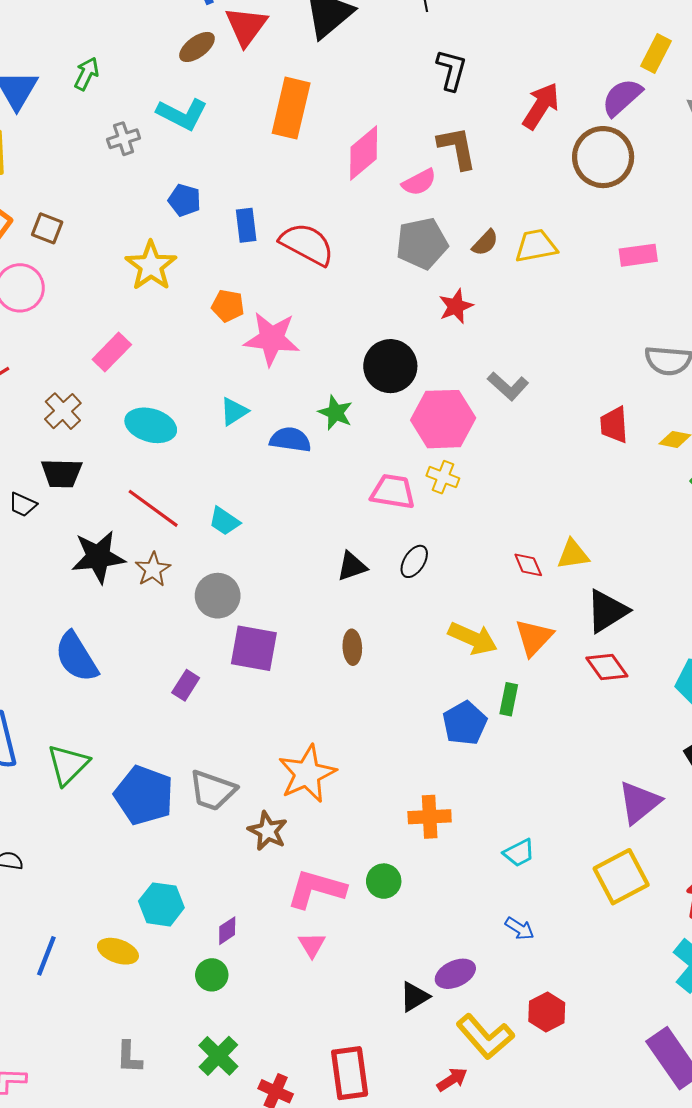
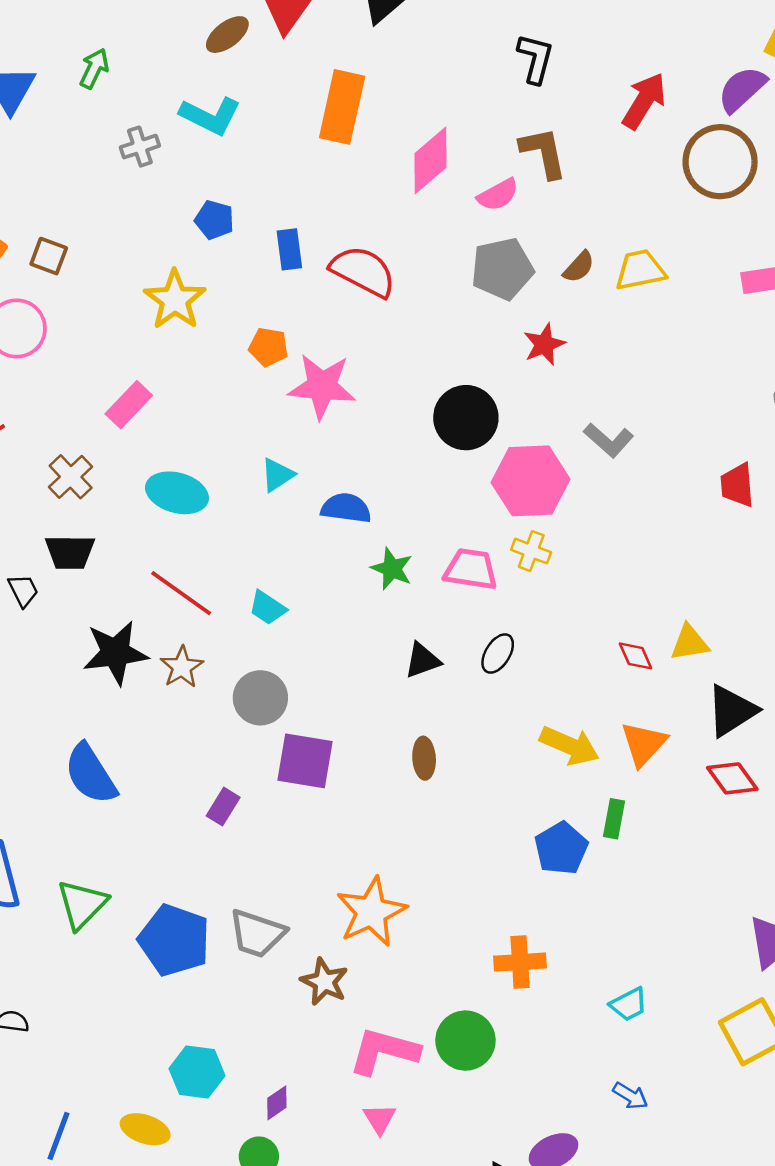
green star: (335, 413) -> (392, 569), moved
black trapezoid: (23, 505) -> (23, 590), turned -140
green circle: (384, 881) -> (465, 1041), size x1.4

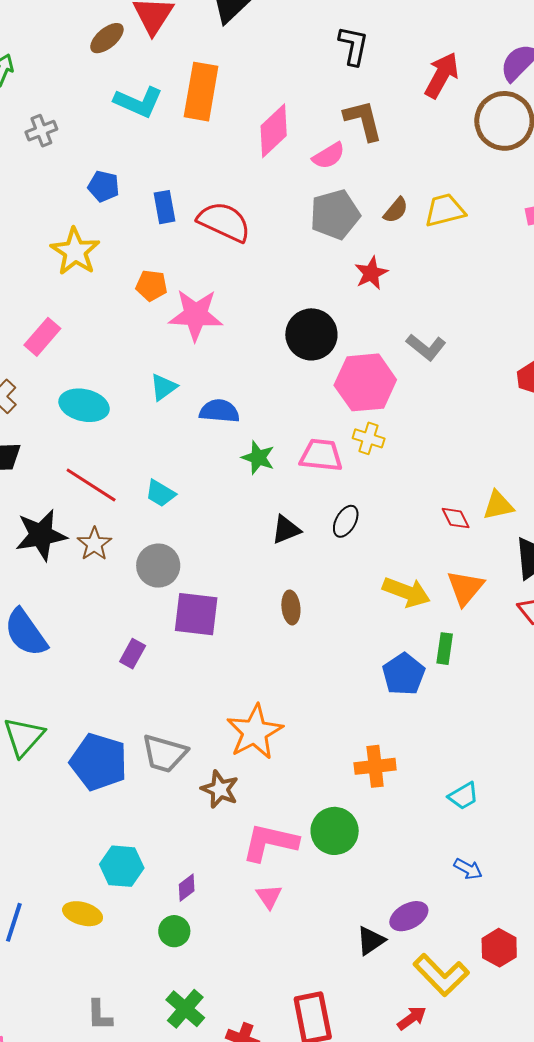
cyan L-shape: (210, 116) -> (138, 102), moved

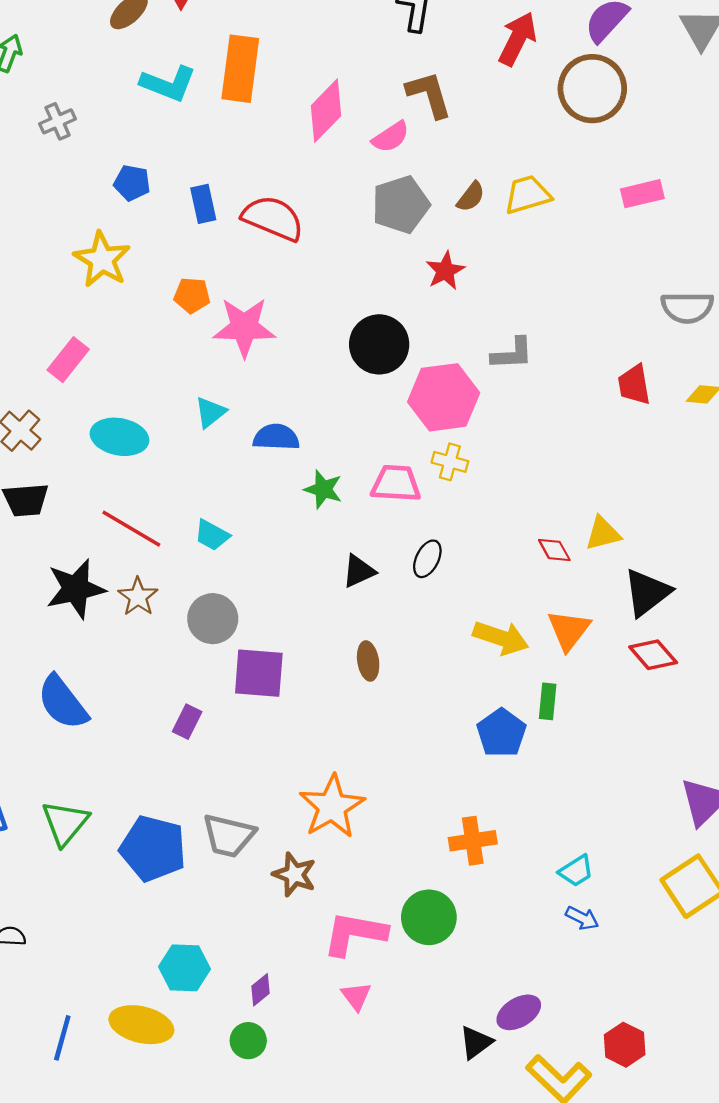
gray L-shape: (426, 347) -> (512, 354), turned -39
blue arrow: (468, 869) -> (582, 918), moved
yellow ellipse: (83, 914) -> (141, 1025), size x1.4

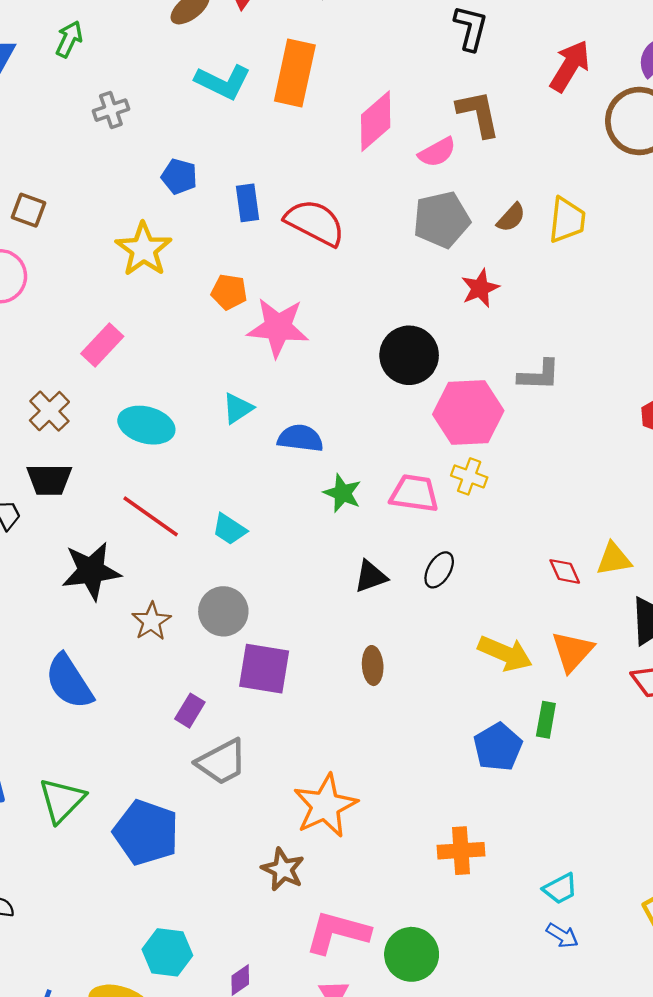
yellow trapezoid: (528, 195) -> (567, 220), turned 108
brown star: (138, 597) -> (151, 621), moved
gray trapezoid: (229, 836) -> (222, 762), moved, turned -46
green circle: (429, 917) -> (412, 954), moved

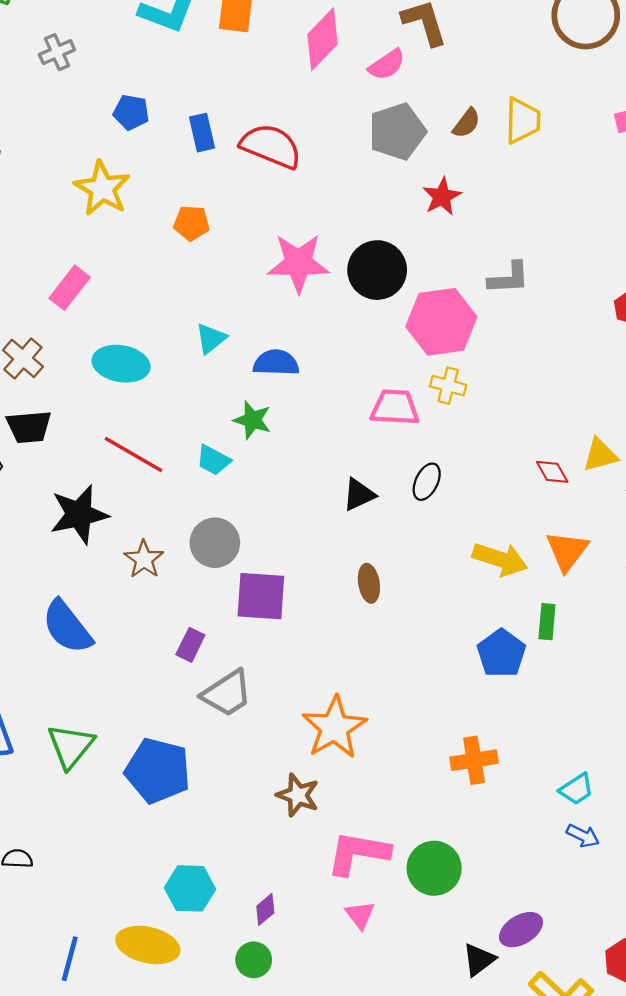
pink star: (278, 327) -> (298, 263), moved
green star: (342, 493) -> (252, 420), moved

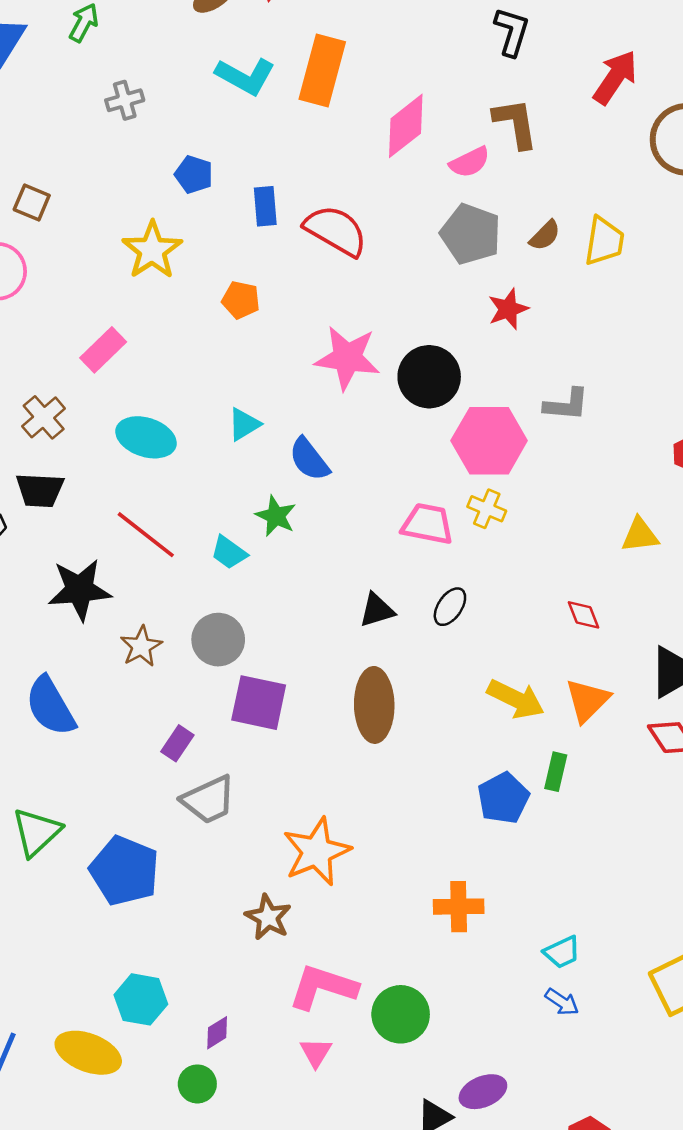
gray pentagon: (397, 132) -> (471, 234), turned 30
blue semicircle: (276, 363) -> (309, 459), turned -138
yellow triangle: (600, 455) -> (640, 535), moved
brown ellipse: (369, 583) -> (374, 705), size x1.8

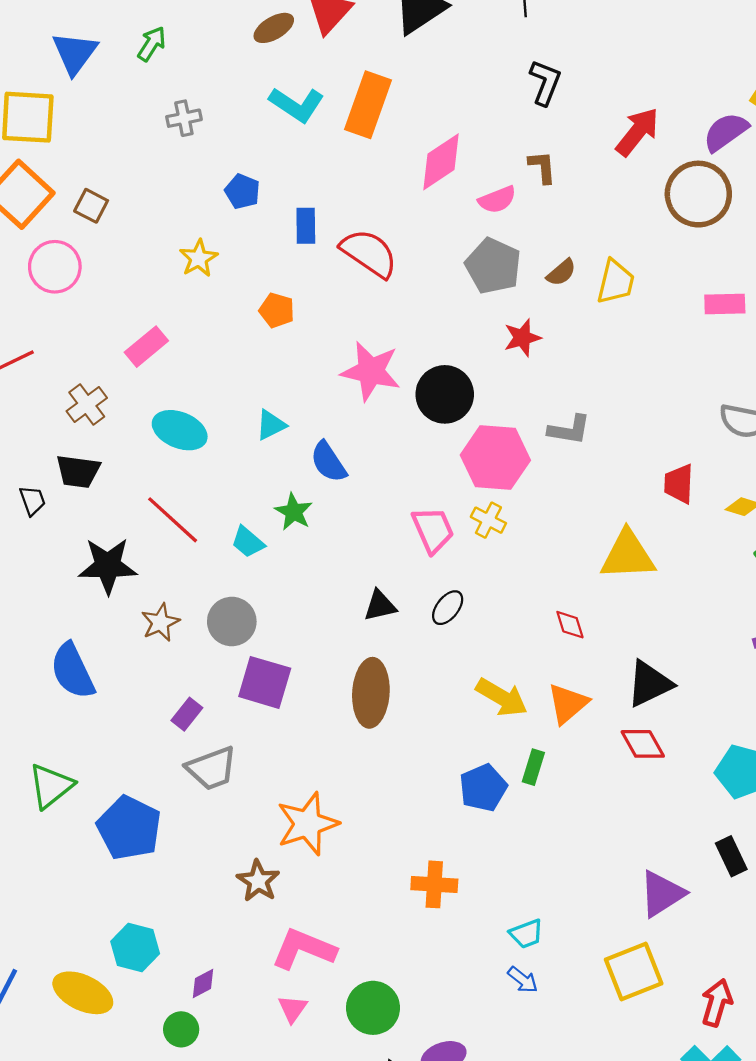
brown L-shape: (515, 123) -> (542, 167), size x0.7
yellow star: (152, 250) -> (199, 258), size x0.7
pink trapezoid: (428, 524) -> (433, 530), turned 51
yellow triangle: (640, 535) -> (628, 555), size x1.6
green circle: (401, 1014) -> (373, 1008), moved

